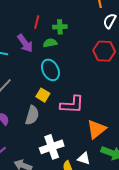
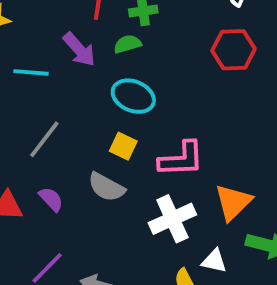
cyan ellipse: (50, 70) -> (133, 96), turned -35
gray semicircle: (32, 115) -> (106, 187), turned 108
white cross: (52, 147) -> (172, 219), moved

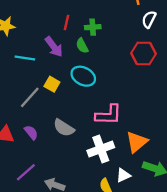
green semicircle: (127, 44) -> (82, 46), turned -105
yellow square: (123, 146) -> (52, 84), moved
white triangle: (214, 261) -> (123, 175), turned -42

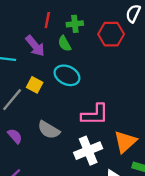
red hexagon: (143, 53) -> (111, 34), moved

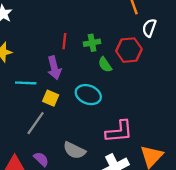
green semicircle: (65, 44) -> (105, 65), moved
purple arrow: (35, 46) -> (54, 68), turned 30
yellow square: (35, 85) -> (51, 98), moved

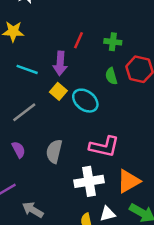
green cross: (92, 43) -> (113, 42), moved
yellow square: (51, 98) -> (58, 91), moved
gray semicircle: (74, 150) -> (54, 151), turned 60

